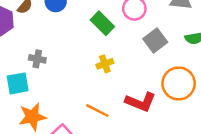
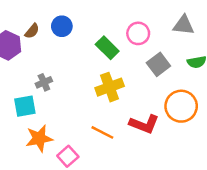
gray cross: (37, 59) -> (44, 82), turned -35
yellow cross: (105, 64) -> (110, 87), size x1.6

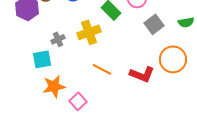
yellow cross: (110, 87) -> (89, 32), moved
orange line: (102, 132) -> (102, 69), moved

